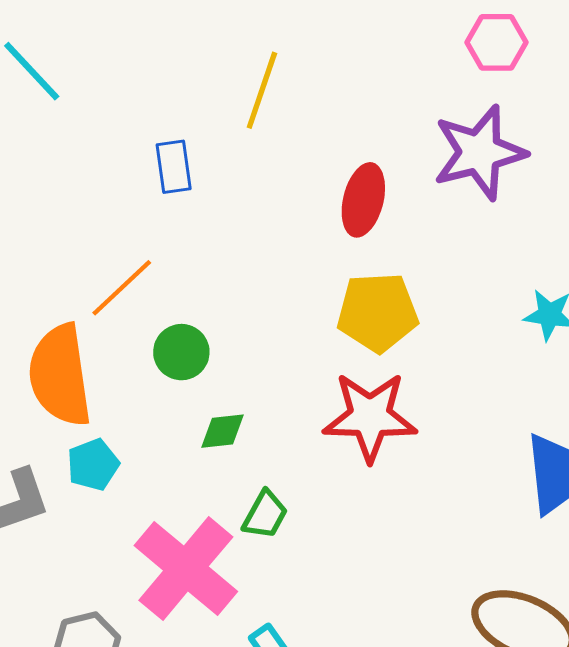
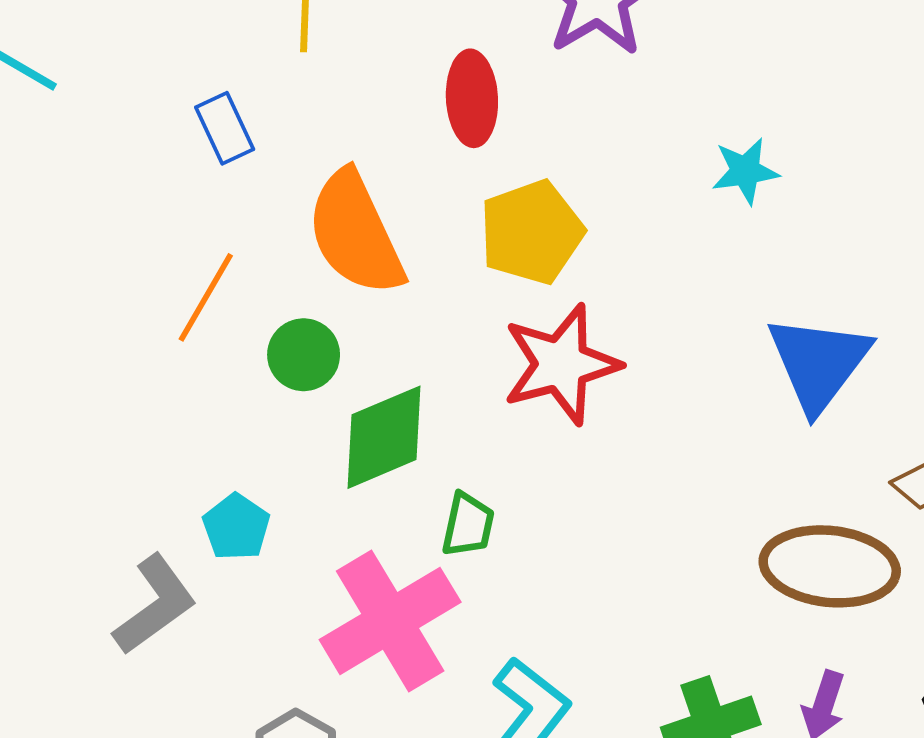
orange semicircle: (60, 375) -> (355, 233), moved
green diamond: (223, 431) -> (384, 437), size x1.8
pink cross: (186, 569) -> (390, 621), turned 36

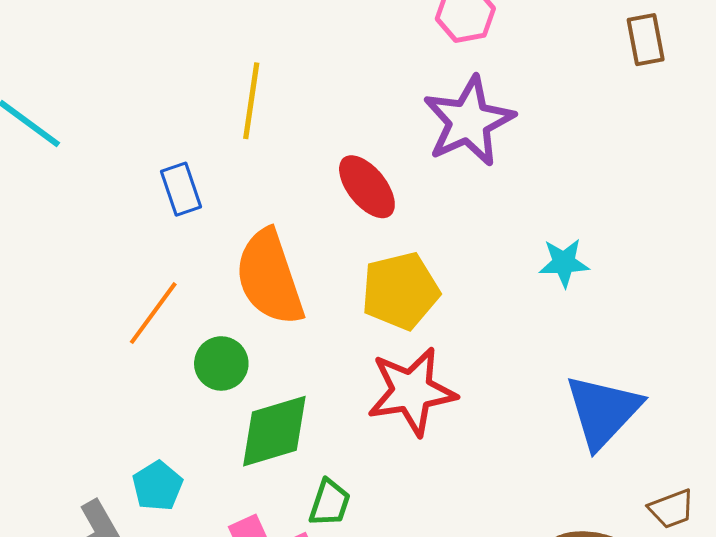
red ellipse: (472, 98) -> (367, 187), turned -42

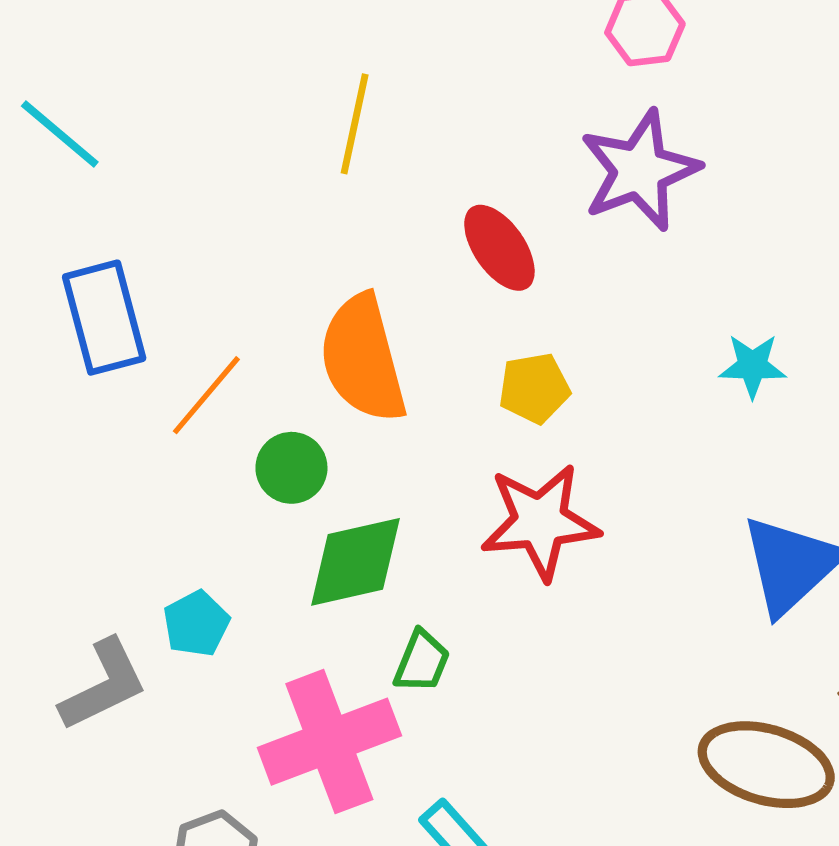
blue rectangle: (181, 189) -> (104, 318), moved, size x1.6
yellow pentagon: (400, 291) -> (534, 388), size x0.7

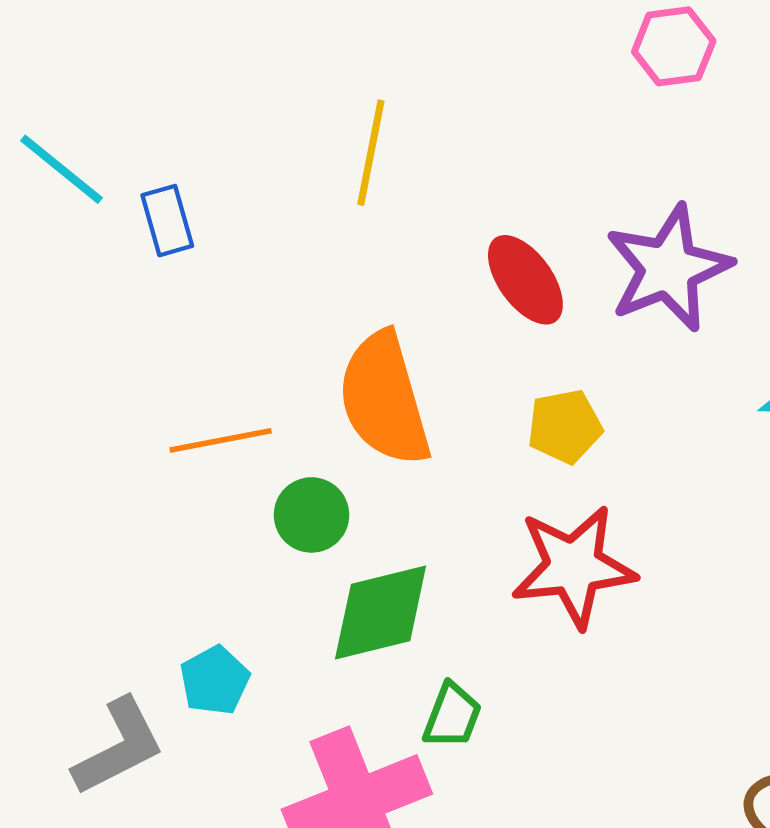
purple star: (640, 170) -> (668, 268), moved
blue rectangle: (104, 318) -> (167, 221), moved, size x0.6
orange line: (206, 395) -> (221, 440), turned 40

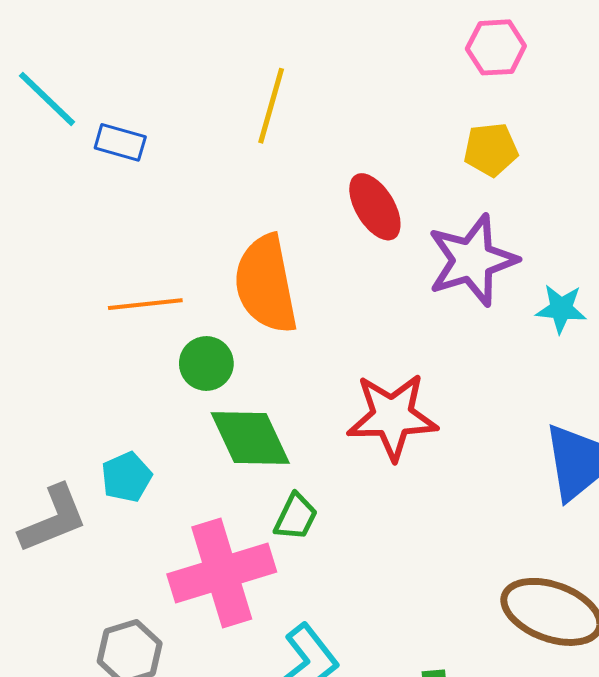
blue rectangle: (167, 221) -> (120, 142), turned -63
purple star: (668, 268) -> (472, 260), moved
yellow pentagon: (565, 426) -> (491, 150), moved
green diamond: (381, 612) -> (250, 438), turned 74

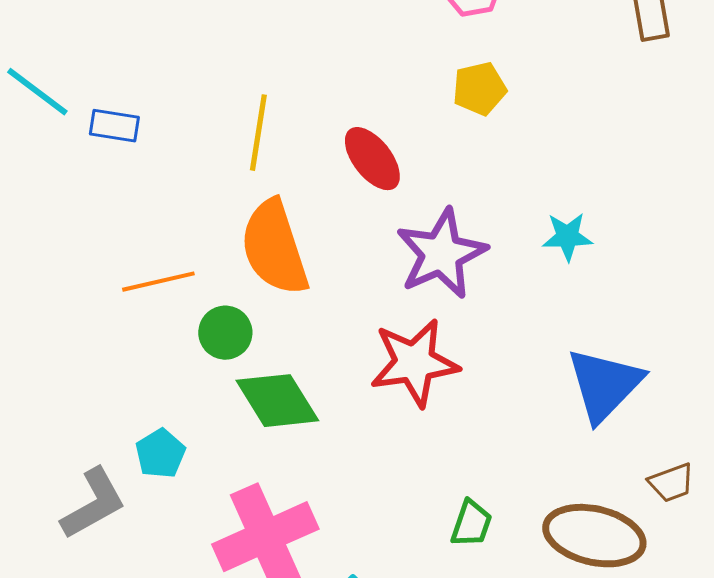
yellow line: (271, 106) -> (258, 133), moved
purple star: (472, 260) -> (441, 254), moved
green trapezoid: (296, 517) -> (471, 524), moved

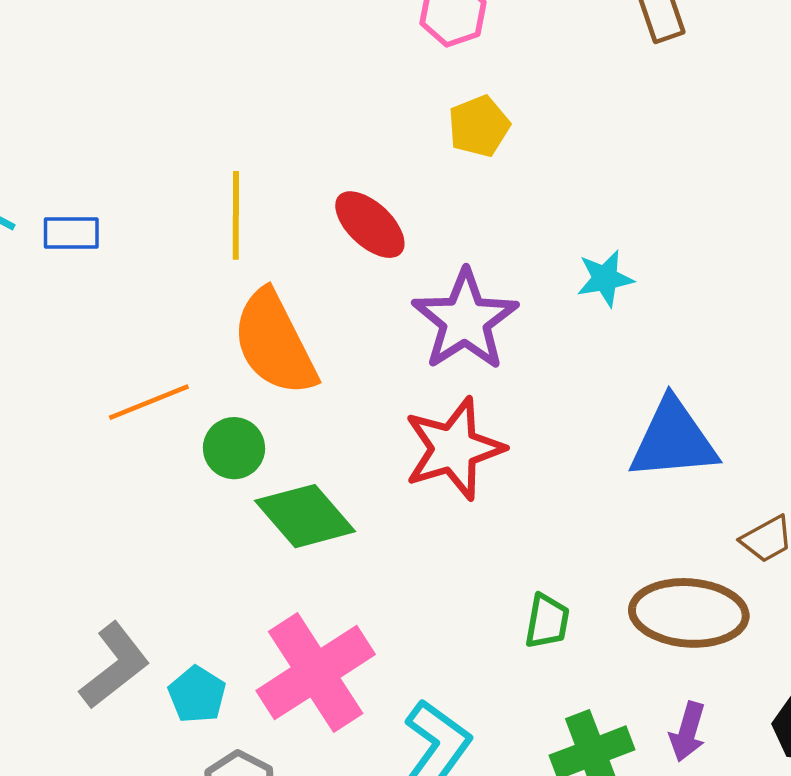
blue triangle: (604, 385) -> (673, 440), turned 50
cyan pentagon: (160, 454) -> (197, 695), moved

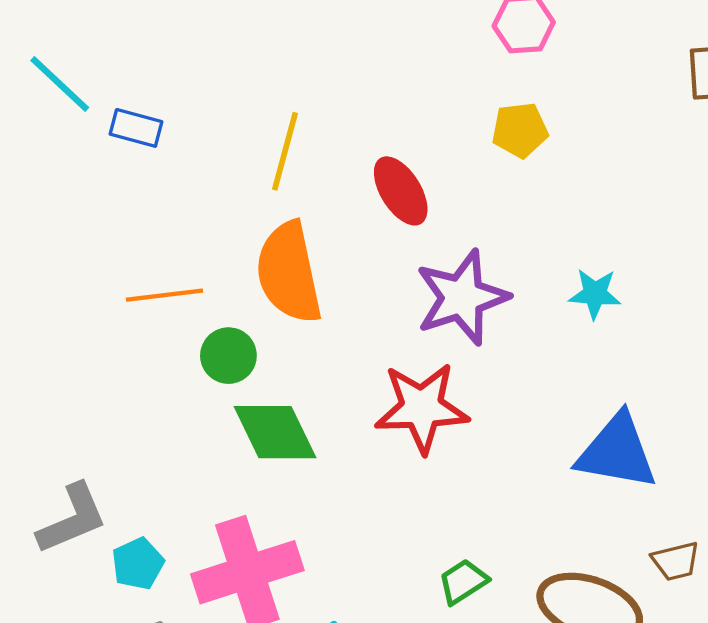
green trapezoid: (547, 621) -> (463, 582), turned -148

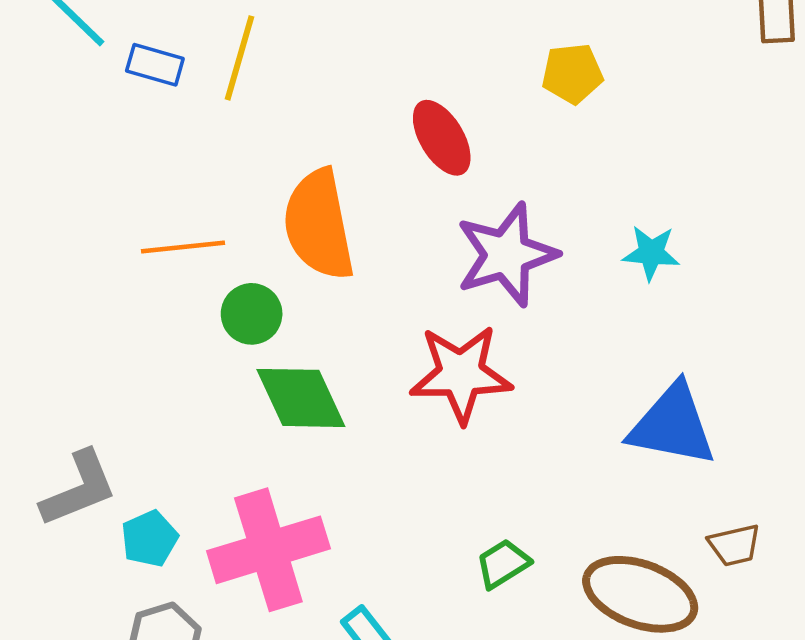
yellow line: (285, 151) -> (239, 58), moved

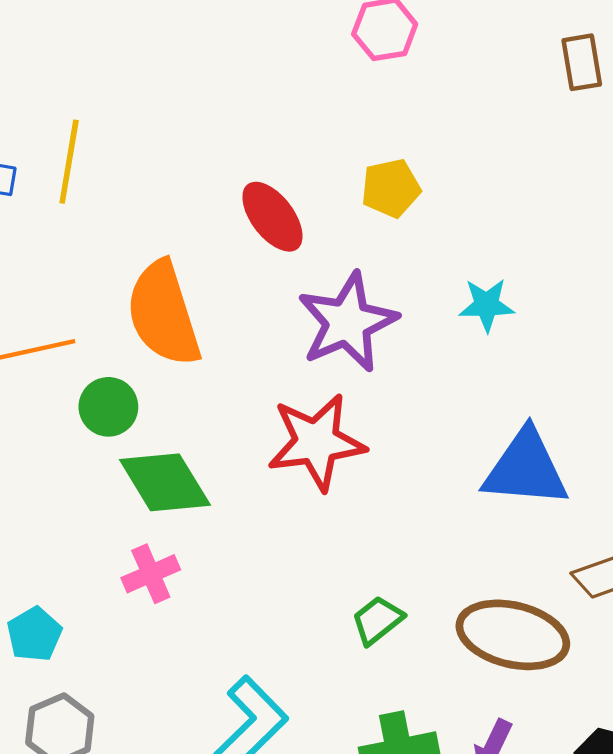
yellow pentagon: (572, 74) -> (391, 188), moved
pink cross: (268, 550) -> (151, 574), moved, size x0.5

